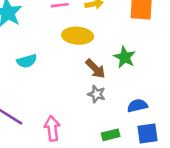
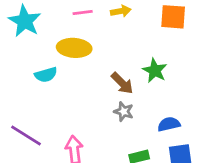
yellow ellipse: (78, 36) -> (74, 48), moved

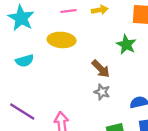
green star: (155, 71) -> (126, 45), moved
cyan semicircle: (46, 75) -> (25, 61), moved

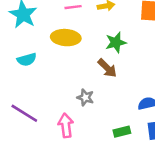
green star: (126, 45) -> (116, 42), moved, turned 30
gray star: (102, 92) -> (85, 97), moved

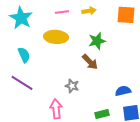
cyan semicircle: (27, 60) -> (24, 55), turned -98
purple line: (24, 113) -> (22, 83), moved

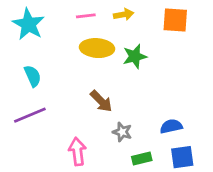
yellow ellipse: (56, 37) -> (97, 48), moved
brown arrow: (90, 62) -> (101, 101), moved
purple line: (22, 83) -> (30, 115), turned -55
gray star: (72, 86) -> (122, 132), moved

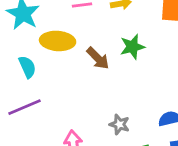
yellow ellipse: (97, 48) -> (58, 41), moved
brown arrow: (101, 101) -> (98, 58), moved

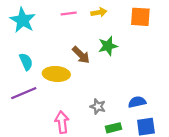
yellow ellipse: (58, 41) -> (56, 74), moved

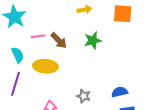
pink line: (69, 13) -> (38, 36), moved
brown arrow: (81, 55) -> (59, 40), moved
purple line: (24, 93) -> (16, 84), turned -50

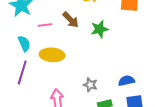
brown arrow: (59, 40) -> (71, 20), moved

